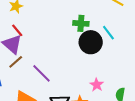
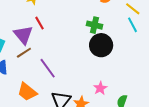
red line: (17, 30) -> (39, 23), moved
cyan line: (108, 33) -> (132, 25), moved

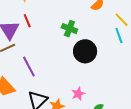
green cross: (94, 25) -> (69, 29), moved

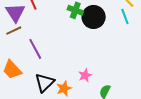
black circle: (85, 51) -> (94, 17), moved

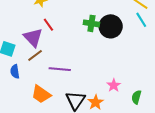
purple line: (35, 49) -> (60, 69), turned -45

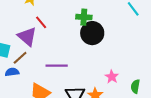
black circle: (111, 26) -> (92, 33), moved
brown line: (35, 55) -> (20, 58), moved
blue semicircle: (15, 71) -> (12, 72), turned 96

